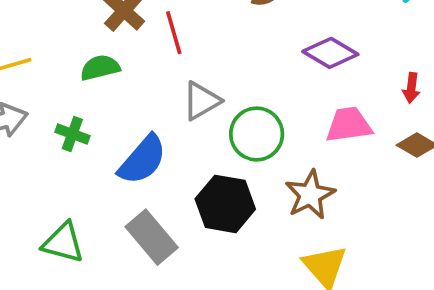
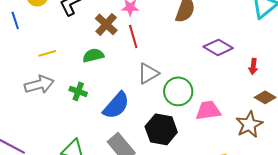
red arrow: (411, 88) -> (253, 66), moved
pink trapezoid: (349, 125) -> (208, 110), moved
brown star: (310, 195) -> (249, 124), moved

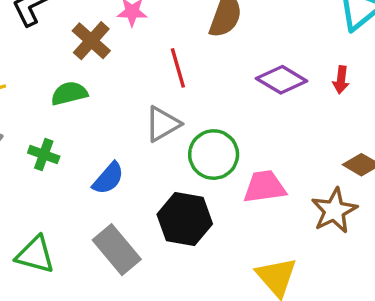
red line: (133, 36) -> (178, 68), moved
red arrow: (253, 66) -> (341, 80), moved
blue semicircle: (116, 105) -> (108, 178), size x0.7

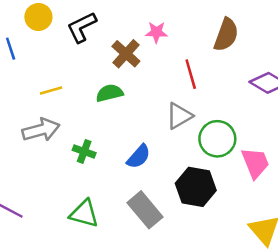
green cross: (44, 155) -> (84, 151), moved
pink trapezoid: (265, 187) -> (255, 163), turned 76

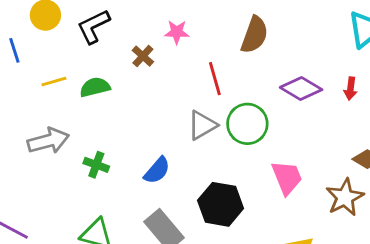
brown cross: (126, 54) -> (143, 56), size x0.7
yellow line: (51, 91) -> (54, 81), moved
green semicircle: (109, 93) -> (95, 87), moved
green circle: (217, 139) -> (247, 124), moved

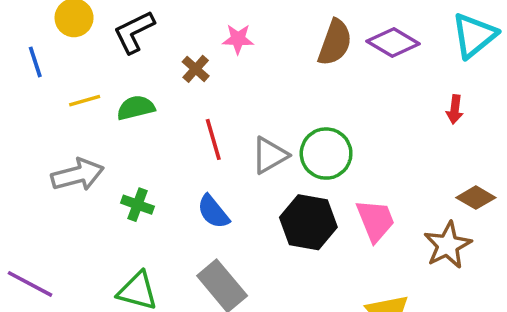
red line: (215, 79) -> (213, 139), moved
purple diamond: (301, 89) -> (393, 42), moved
blue semicircle: (157, 170) -> (213, 212), turned 100
black hexagon: (221, 204) -> (308, 222), moved

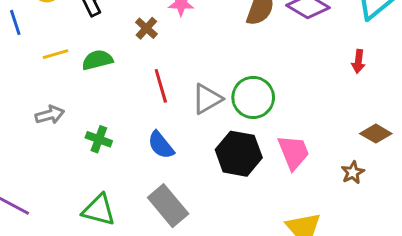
gray arrow: (78, 175) -> (50, 115), size x0.7
brown star: (448, 245) -> (353, 172), size x0.6

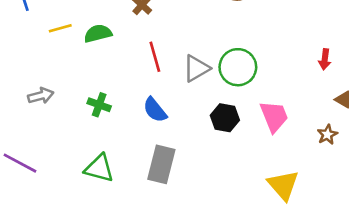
red arrow: (358, 61) -> (325, 59), moved
gray arrow: (50, 115) -> (41, 96), moved
black hexagon: (239, 154) -> (225, 118), size x0.7
gray rectangle: (168, 206) -> (161, 164), turned 54

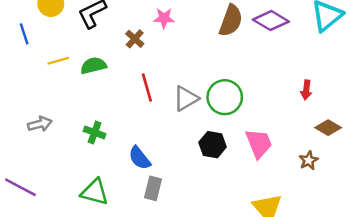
blue semicircle: (155, 110) -> (140, 158), moved
gray rectangle: (161, 164) -> (153, 188), size x0.7

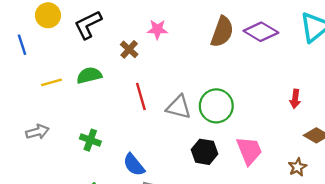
yellow line: (58, 61) -> (52, 82), moved
gray triangle: (186, 98) -> (179, 107), turned 44

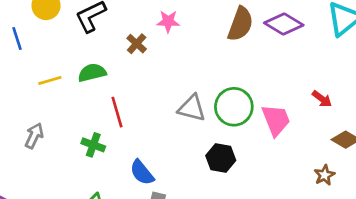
red line: (141, 96) -> (117, 112), moved
red arrow: (295, 99) -> (322, 99), turned -60
gray arrow: (37, 132) -> (34, 136), turned -50
pink trapezoid: (249, 151) -> (276, 120), moved

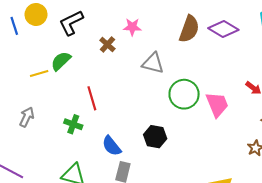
blue line: (17, 38) -> (14, 26), moved
green semicircle: (92, 73) -> (61, 61), moved, turned -30
gray triangle: (192, 108) -> (153, 63), moved
black hexagon: (221, 158) -> (155, 137), moved

